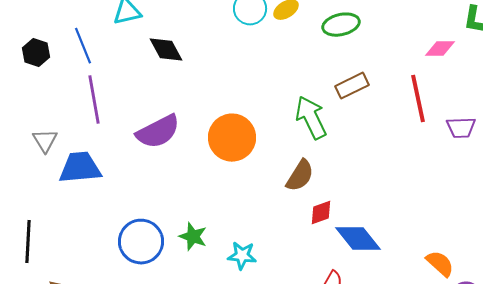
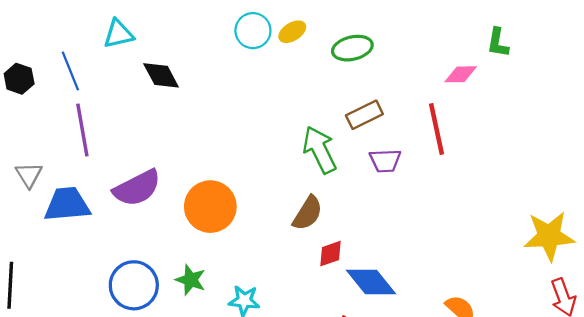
purple trapezoid: (461, 128) -> (385, 161), moved
purple semicircle: (158, 132) -> (137, 188), moved
orange circle: (232, 138) -> (210, 207), moved

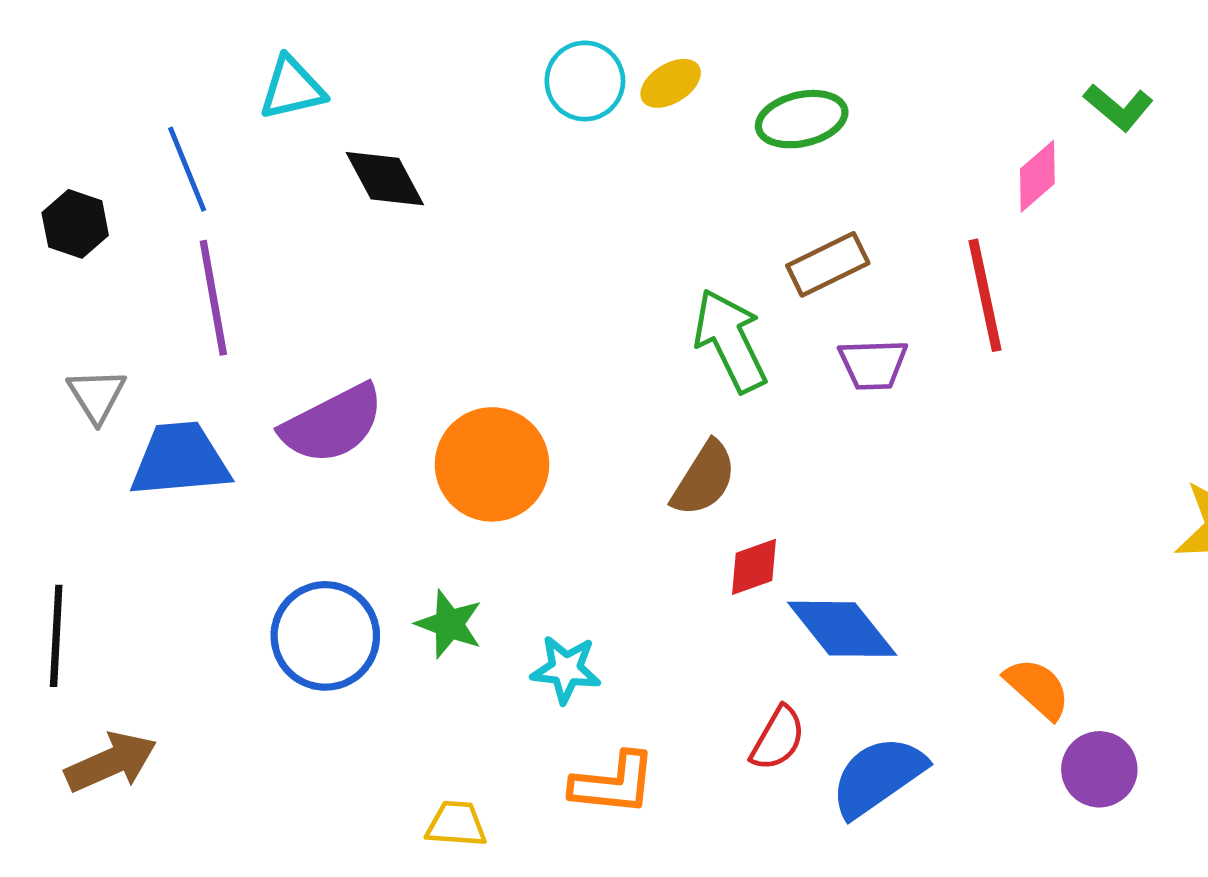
green L-shape: (498, 43) -> (1118, 107), turned -60
pink diamond: (461, 74) -> (1037, 176), turned -40
black hexagon: (19, 79) -> (75, 224), moved

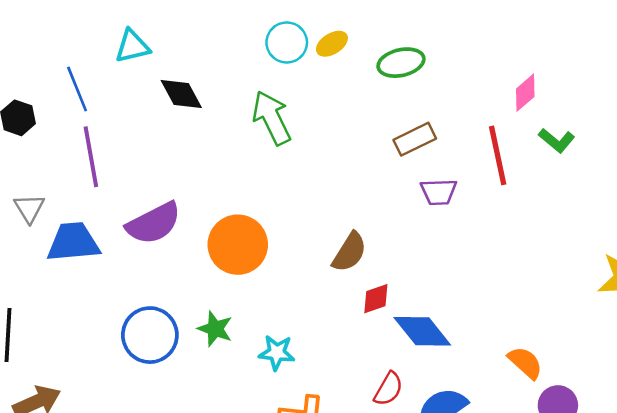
green L-shape: (1118, 107) -> (557, 140), moved
green arrow: (730, 341) -> (272, 118), moved

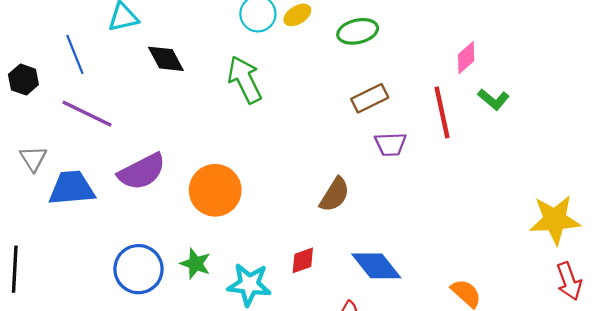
purple line: (91, 157) -> (87, 114), turned -54
brown semicircle: (350, 252) -> (335, 195), moved
red diamond: (376, 299) -> (303, 260), moved
cyan star: (277, 353) -> (249, 284), size x1.4

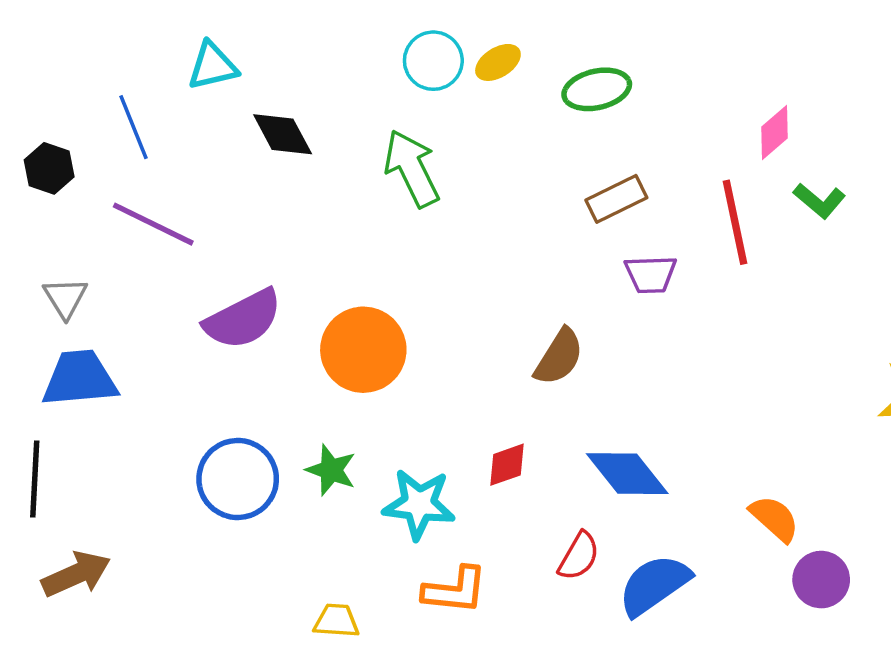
blue trapezoid: (72, 188) -> (80, 378), moved

